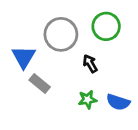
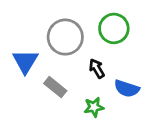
gray rectangle: (40, 84) -> (55, 87), moved
blue semicircle: (118, 102) -> (127, 89), moved

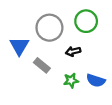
black arrow: (97, 68) -> (73, 51), turned -72
blue semicircle: (127, 89) -> (96, 80), moved

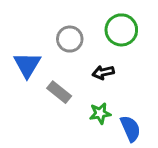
gray circle: (49, 28) -> (70, 39), size x0.7
blue semicircle: (96, 80) -> (130, 129), moved, turned -132

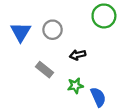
green circle: (121, 30) -> (104, 16), moved
blue triangle: (27, 65) -> (21, 32), moved

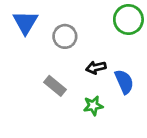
blue triangle: (21, 32) -> (25, 22), moved
blue semicircle: (98, 97) -> (124, 82), moved

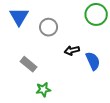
gray rectangle: (55, 86) -> (28, 64), moved
green star: (93, 106) -> (43, 89), moved

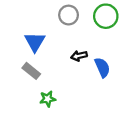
blue triangle: (19, 17) -> (35, 42), moved
gray circle: (49, 27) -> (69, 15), moved

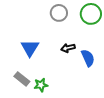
blue triangle: (35, 42) -> (30, 48), moved
gray rectangle: (31, 71) -> (22, 79), moved

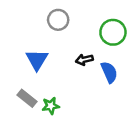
gray circle: (59, 13) -> (58, 20), moved
green circle: (91, 14) -> (113, 32), moved

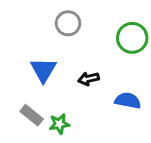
black arrow: (84, 60) -> (88, 79), moved
blue semicircle: (109, 72) -> (128, 101), moved, turned -55

